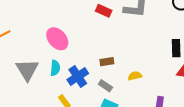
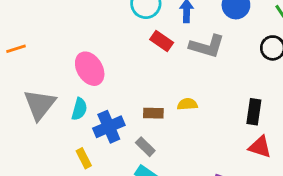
yellow semicircle: (135, 76) -> (187, 104), moved

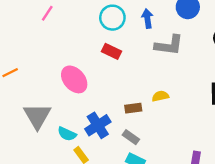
red rectangle: (162, 41) -> (111, 51), moved
cyan semicircle: (79, 109) -> (67, 134), moved, turned 108

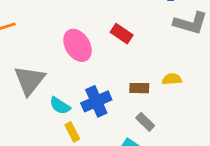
red rectangle: (111, 51) -> (122, 34), moved
gray rectangle: (131, 137) -> (145, 122), moved

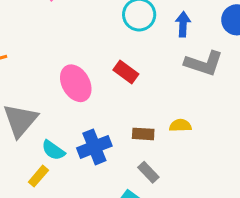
yellow rectangle: (72, 132) -> (38, 176), moved, turned 66

